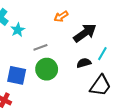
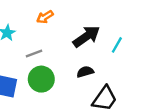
orange arrow: (61, 16) -> (45, 17), moved
cyan line: (102, 54) -> (117, 45), moved

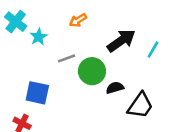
black semicircle: (85, 72) -> (115, 88), moved
green circle: (41, 79) -> (92, 71), moved

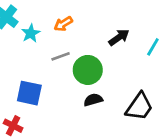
orange arrow: (78, 20) -> (63, 24), moved
black arrow: (121, 41) -> (119, 37), size x0.7
black semicircle: (115, 88) -> (93, 100), moved

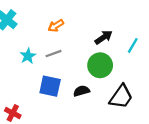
cyan star: (31, 33) -> (28, 56), moved
green circle: (88, 70) -> (100, 65), moved
blue square: (29, 93) -> (50, 86), moved

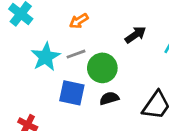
cyan star: (28, 56) -> (46, 57), size x1.5
green circle: (100, 65) -> (102, 68), moved

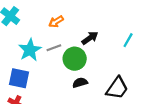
black arrow: (136, 35) -> (90, 38), moved
blue square: (72, 93) -> (19, 78), moved

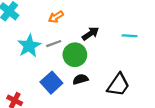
cyan line: (128, 40) -> (129, 36), turned 64
blue square: (19, 78) -> (51, 83), moved, turned 36

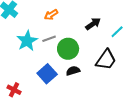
black arrow: (90, 34) -> (93, 24), moved
cyan line: (129, 36) -> (117, 32), turned -48
black trapezoid: (118, 85) -> (106, 60), moved

